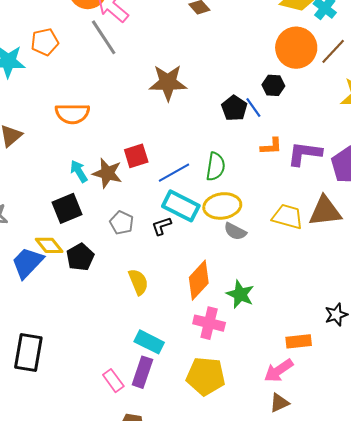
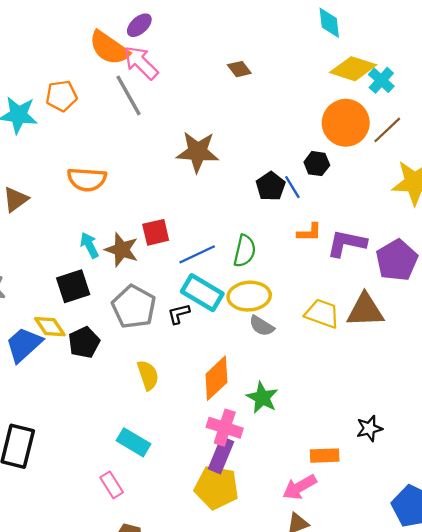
gray pentagon: (122, 223) -> (134, 307), size x1.6
cyan rectangle: (149, 342) -> (134, 442), moved
purple rectangle: (142, 372) -> (221, 455), moved

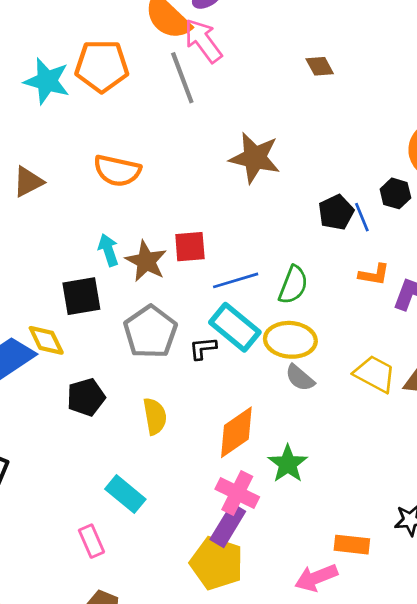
orange pentagon: (61, 96) -> (102, 66), size x1.4
black pentagon: (84, 342) -> (86, 397), moved

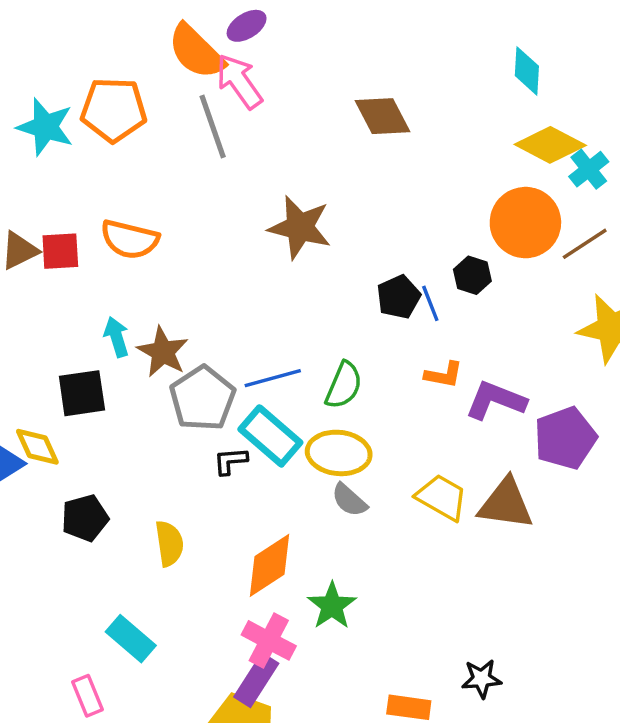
brown diamond: (320, 66) -> (383, 116), size x1.6
red square: (190, 247) -> (60, 251), moved
gray pentagon: (150, 332) -> (203, 398), moved

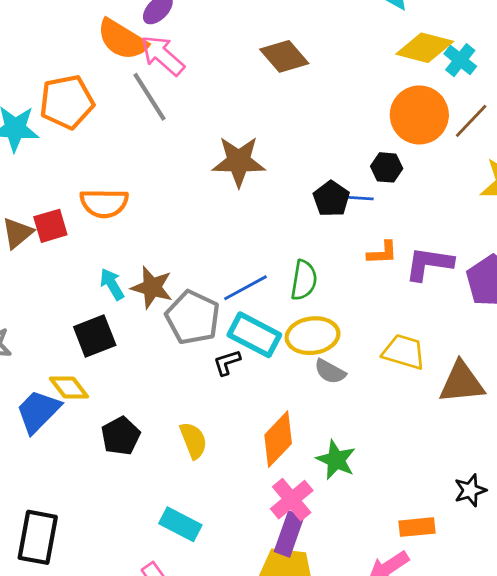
blue line: (430, 303) -> (358, 198), turned -52
brown triangle: (506, 504) -> (462, 382), moved
pink cross: (269, 640) -> (292, 500), turned 36

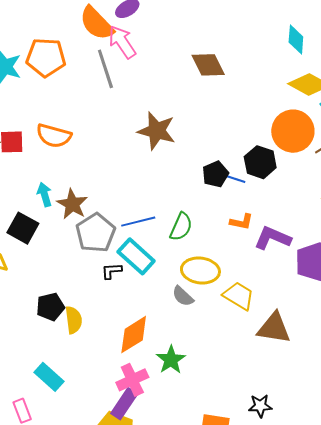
black hexagon: (387, 167) -> (260, 162), size x1.4
black square: (95, 336) -> (23, 228), turned 36
yellow ellipse: (313, 336) -> (200, 270), moved
black pentagon: (121, 436) -> (50, 307), moved

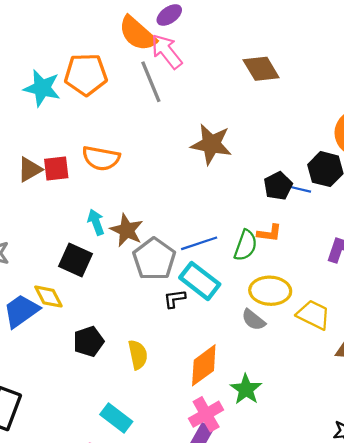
orange L-shape: (242, 222) -> (269, 233), moved
black pentagon: (50, 307) -> (89, 341), moved

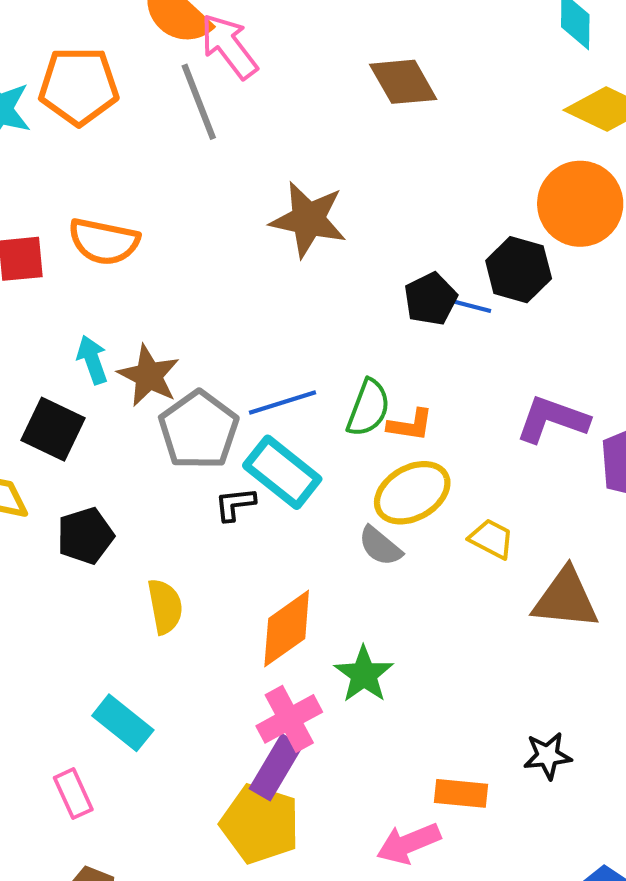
orange L-shape: (269, 233) -> (410, 425), moved
yellow ellipse: (270, 291) -> (412, 493), turned -33
yellow trapezoid: (313, 315) -> (491, 539), size x0.7
black pentagon: (89, 341) -> (85, 536), moved

